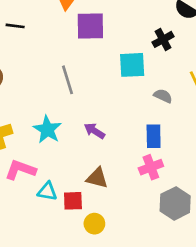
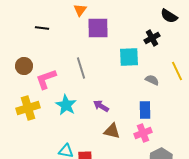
pink L-shape: (20, 170) -> (46, 79), moved, turned -40
brown triangle: (97, 178) -> (112, 131), moved

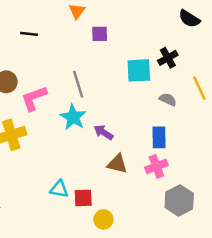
purple square: (98, 28) -> (100, 34), size x0.6
black cross: (152, 38) -> (168, 58), moved
cyan star: (66, 105) -> (73, 117), moved

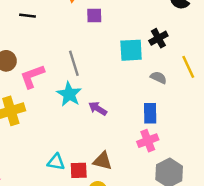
brown triangle: (117, 164) -> (102, 161), moved

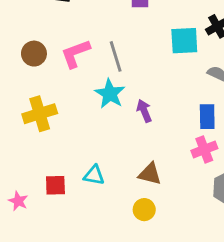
pink L-shape: (32, 76) -> (75, 54), moved
purple arrow: (98, 108) -> (144, 111), turned 36
red square: (79, 170) -> (55, 185), moved

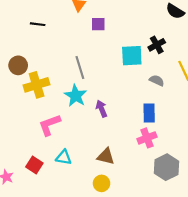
pink L-shape: (75, 54) -> (50, 125), moved
yellow cross: (40, 114) -> (37, 85), moved
red square: (55, 185) -> (34, 165), turned 35

